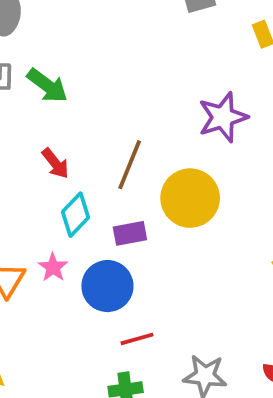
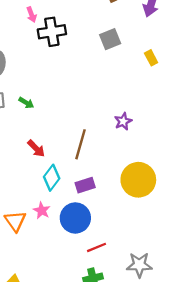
green arrow: (47, 86) -> (26, 103), size x0.6
purple star: (223, 117) -> (123, 121), moved, size x0.6
yellow circle: (190, 198) -> (138, 180), moved

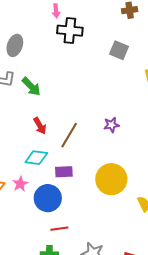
gray square: (110, 39) -> (119, 50), turned 30
green arrow: (26, 103) -> (31, 87), size x1.5
red arrow: (36, 148) -> (40, 126), moved
cyan diamond: (52, 178) -> (36, 158), turned 45

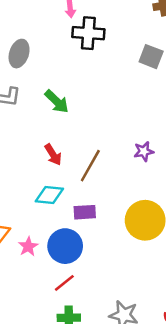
green arrow: (31, 87) -> (57, 101), moved
pink star: (20, 184) -> (28, 247), moved
red line: (59, 229) -> (64, 283), moved, turned -30

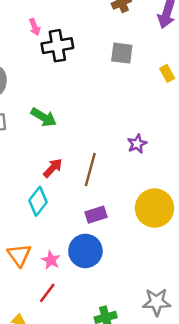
red arrow: (53, 155) -> (53, 168), turned -90
cyan diamond: (49, 195) -> (38, 201), moved, turned -44
red line: (64, 283) -> (47, 293), moved

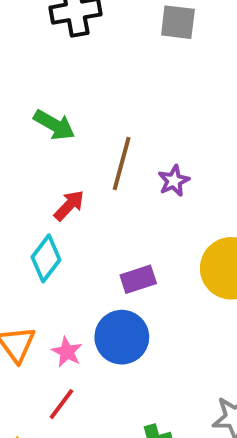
purple star: (137, 144) -> (174, 181), moved
brown line: (90, 170) -> (122, 163), moved

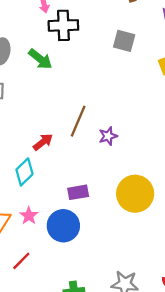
green arrow: (54, 125) -> (40, 59), moved
pink star: (67, 352) -> (29, 216), moved

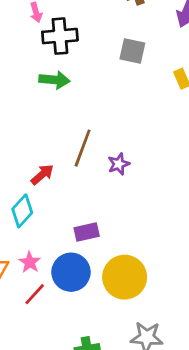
green arrow: (40, 59) -> (54, 80), moved, turned -30
yellow circle: (135, 194) -> (125, 277), moved
red line: (21, 261) -> (35, 294), moved

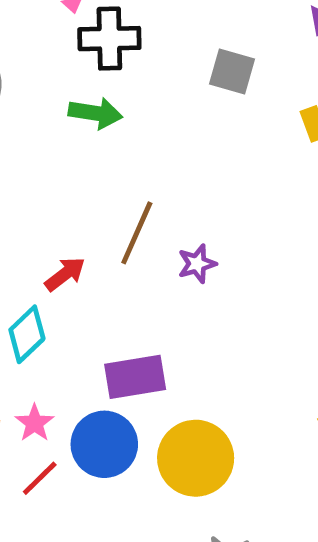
purple rectangle: (87, 232) -> (135, 377), size x1.4

